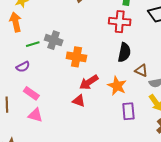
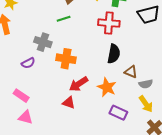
green line: (33, 44) -> (64, 19), moved
purple semicircle: (23, 67) -> (28, 63), moved
purple rectangle: (128, 111) -> (118, 113), turned -60

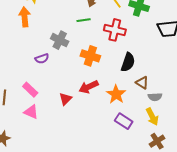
red cross: (109, 23) -> (115, 30), moved
orange cross: (66, 59) -> (90, 56), moved
red triangle: (69, 103) -> (65, 99), moved, turned 48

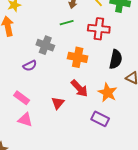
red arrow: (89, 87) -> (79, 88), turned -102
purple rectangle: (124, 121) -> (100, 119), moved

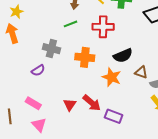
black semicircle: (116, 59) -> (123, 56), turned 60
red arrow: (79, 88) -> (92, 103), moved
orange star: (108, 93) -> (112, 77), moved
pink triangle: (25, 120) -> (39, 125), turned 35

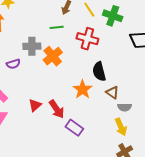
gray cross: (51, 49) -> (32, 46), turned -30
black semicircle: (123, 56) -> (99, 71), turned 84
orange cross: (85, 57) -> (53, 56), moved, turned 30

